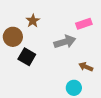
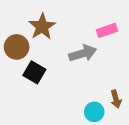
brown star: (33, 21) -> (42, 27), size x1.5
brown arrow: (86, 67) -> (116, 99), moved, turned -128

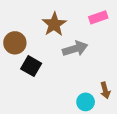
brown star: (42, 27) -> (54, 24), moved
pink rectangle: (107, 30) -> (98, 17), moved

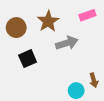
brown circle: (15, 43) -> (16, 28), moved
black square: (31, 66) -> (28, 59), turned 36

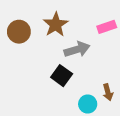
pink rectangle: (87, 15) -> (107, 27), moved
black square: (28, 59) -> (62, 76), moved, turned -30

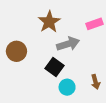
brown circle: (19, 32) -> (16, 51), moved
cyan circle: (88, 104) -> (67, 87), moved

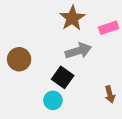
brown star: (49, 22) -> (72, 18), moved
cyan circle: (67, 87) -> (53, 100), moved

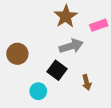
brown arrow: (110, 94) -> (87, 82), moved
cyan circle: (53, 100) -> (38, 91), moved

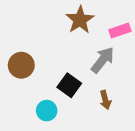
gray arrow: (71, 46) -> (103, 60), moved, turned -35

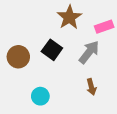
black square: (69, 85) -> (52, 50), moved

